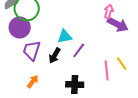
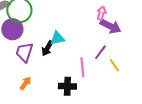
purple line: (79, 50) -> (100, 52), moved
black arrow: (55, 55) -> (47, 48), moved
pink line: (107, 70) -> (82, 67), moved

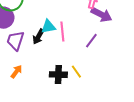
yellow line: (114, 65) -> (76, 72), moved
pink line: (82, 67) -> (62, 32), moved

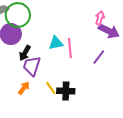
black arrow: (38, 37) -> (25, 53), moved
purple trapezoid: (15, 41) -> (32, 66), moved
yellow line: (76, 72) -> (51, 88), moved

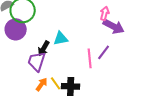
pink line: (70, 48) -> (90, 58), moved
black arrow: (25, 53) -> (44, 48), moved
orange arrow: (24, 88) -> (42, 84), moved

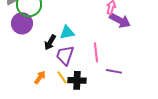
purple line: (104, 52) -> (114, 71), moved, turned 63
purple trapezoid: (37, 61) -> (65, 55), moved
orange arrow: (42, 84) -> (40, 77), moved

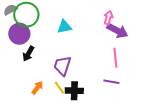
cyan triangle: (67, 32) -> (64, 27), moved
black arrow: (50, 42) -> (28, 54), moved
pink line: (96, 52) -> (115, 58), moved

